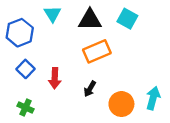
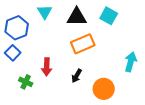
blue square: (26, 69) -> (13, 53), moved
cyan arrow: (153, 98) -> (131, 62), moved
green cross: (26, 108) -> (26, 82), moved

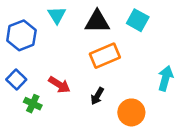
blue square: (13, 53) -> (16, 80), moved
red arrow: (47, 67) -> (59, 85), turned -60

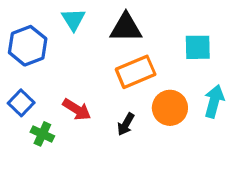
cyan square: (138, 20) -> (198, 47), moved, turned -30
orange circle: (131, 112) -> (170, 108), moved

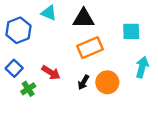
cyan triangle: (73, 20) -> (49, 13), turned -35
orange circle: (170, 108) -> (107, 82), moved
green cross: (42, 134) -> (28, 89), turned 32

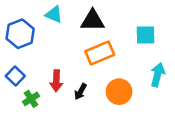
red arrow: (51, 73) -> (56, 81), turned 60
black arrow: (84, 82) -> (80, 92), moved

